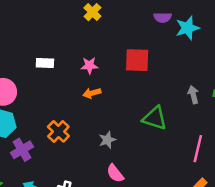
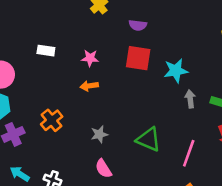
purple semicircle: (163, 17) -> (138, 25), moved
cyan star: (188, 28) -> (176, 71), moved
green triangle: (155, 118) -> (149, 139), moved

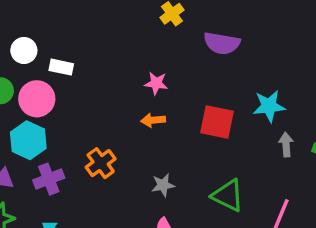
purple semicircle: (138, 25) -> (222, 43), size x1.5
white rectangle: (46, 51) -> (61, 67), moved
red square: (138, 58) -> (217, 122), moved

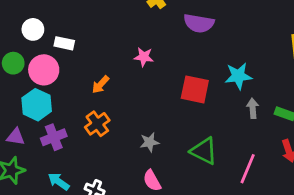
orange arrow: (153, 120) -> (100, 84), moved, turned -42

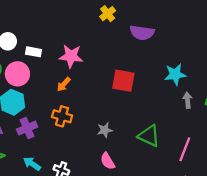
pink star: (144, 57) -> (71, 56), moved, size x1.5
red square: (195, 89) -> (123, 81), moved
orange cross: (97, 124) -> (62, 116), turned -36

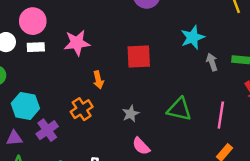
pink circle: (17, 74) -> (33, 21), moved
orange arrow: (64, 84) -> (98, 80), moved, turned -42
orange cross: (62, 116) -> (82, 109), turned -36

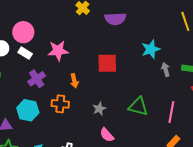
white rectangle: (36, 47) -> (25, 53), turned 32
cyan hexagon: (25, 106) -> (28, 110), moved
orange cross: (82, 109) -> (60, 104), turned 36
purple cross: (47, 130) -> (37, 79), moved

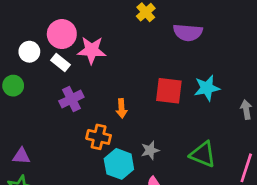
cyan star: (151, 49) -> (207, 88), moved
pink star: (58, 51) -> (92, 50), moved
cyan hexagon: (28, 110) -> (119, 164), moved

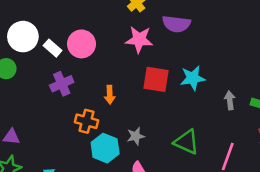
pink circle: (62, 34) -> (81, 44), moved
pink star: (92, 50) -> (139, 40), moved
white circle: (29, 52) -> (23, 37), size x1.5

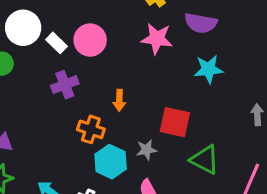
cyan star: (193, 78) -> (209, 69), moved
red square: (156, 79) -> (175, 122), moved

